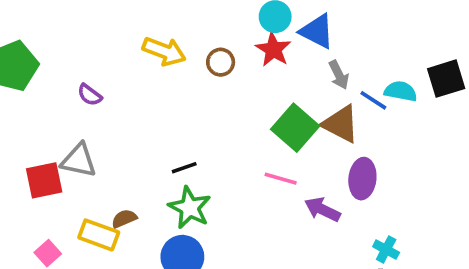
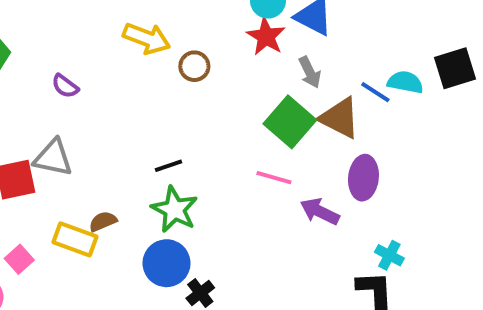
brown circle: (221, 62) -> (194, 66), moved
gray arrow: (339, 75) -> (310, 72), moved

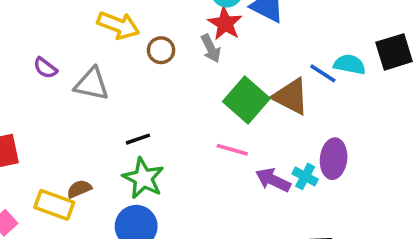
gray arrow: (310, 72) -> (211, 48), moved
gray triangle: (53, 158) -> (92, 84), moved
purple ellipse: (363, 178) -> (334, 159), moved
cyan cross: (389, 255) -> (305, 176), moved

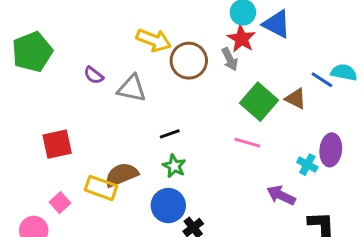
brown circle: (161, 50) -> (189, 61), size x1.6
brown triangle: (291, 96) -> (296, 99), size x0.7
green star: (143, 178) -> (174, 166), size x0.7
purple arrow: (273, 180) -> (281, 195), moved
brown semicircle: (79, 189) -> (121, 175), size x1.6

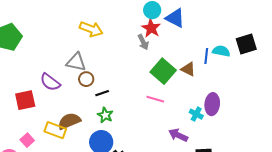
brown circle: (189, 61) -> (86, 79), moved, size x0.6
purple semicircle: (94, 75) -> (50, 82), moved, size x1.5
blue line: (322, 80) -> (206, 56), turned 63

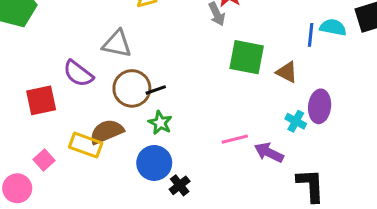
brown triangle: (188, 69) -> (287, 72), moved
green square: (163, 71) -> (247, 57), turned -30
brown circle: (86, 79) -> (132, 88), moved, size x1.6
pink line: (155, 99) -> (235, 139), moved, turned -30

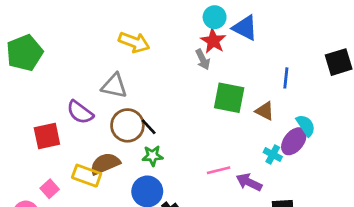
cyan semicircle: (333, 27) -> (306, 125), moved, turned 45
black line: (156, 90) -> (149, 127), turned 66
purple ellipse: (320, 106) -> (294, 141), turned 32
green star: (160, 123) -> (153, 156), turned -30

